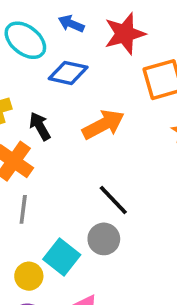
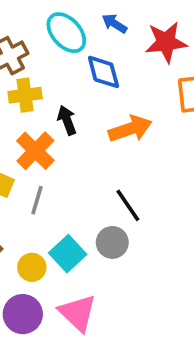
blue diamond: (68, 73) -> (103, 72), turned 54

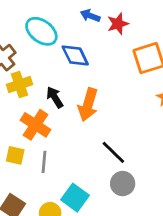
blue arrow: (115, 24) -> (90, 16), moved
red star: (166, 42) -> (118, 24), size x0.7
orange arrow: (130, 129) -> (88, 105), moved, turned 136
gray circle: (112, 242) -> (123, 184), moved

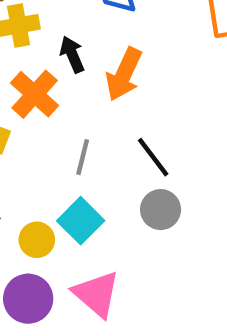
gray line: (44, 162) -> (83, 157), moved

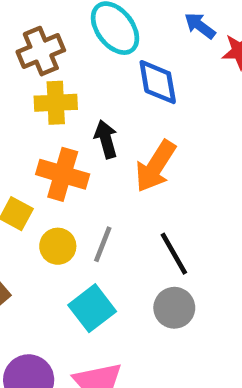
orange cross: (35, 94) -> (63, 174), turned -33
yellow circle: (37, 240) -> (58, 246), moved

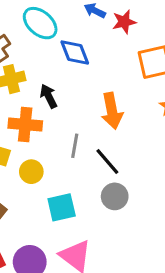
orange arrow: (155, 166) -> (112, 111), moved, turned -32
gray line: (103, 244) -> (75, 146), moved
cyan square: (92, 308) -> (62, 207), turned 36

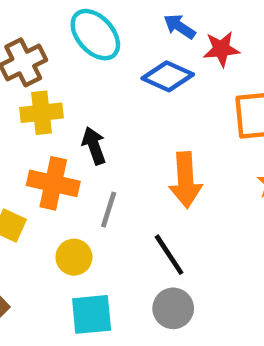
blue diamond: (75, 53) -> (168, 76), moved, turned -52
gray line: (75, 146) -> (109, 210), moved
yellow circle: (31, 172) -> (74, 257), moved

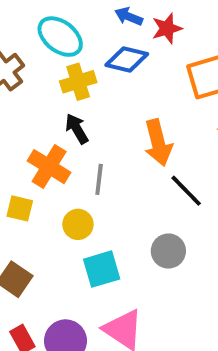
yellow cross: (42, 113) -> (78, 82), moved
orange cross: (53, 183) -> (49, 167), turned 30
black line: (169, 255) -> (186, 191), moved

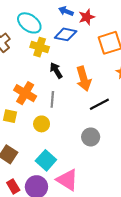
yellow cross: (78, 82) -> (40, 47), turned 36
black arrow: (77, 129) -> (56, 70), moved
black line: (186, 191) -> (99, 104), turned -72
cyan square: (102, 269) -> (46, 160), moved, turned -30

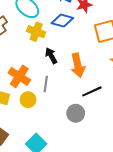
yellow circle: (42, 124) -> (28, 100), moved
gray circle: (91, 137) -> (76, 113), moved

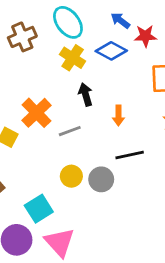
orange arrow: (78, 65) -> (118, 116), size x0.6
gray line: (46, 84) -> (70, 131), turned 49
yellow circle: (28, 100) -> (71, 176), moved

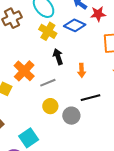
yellow circle: (71, 176) -> (50, 106), moved

